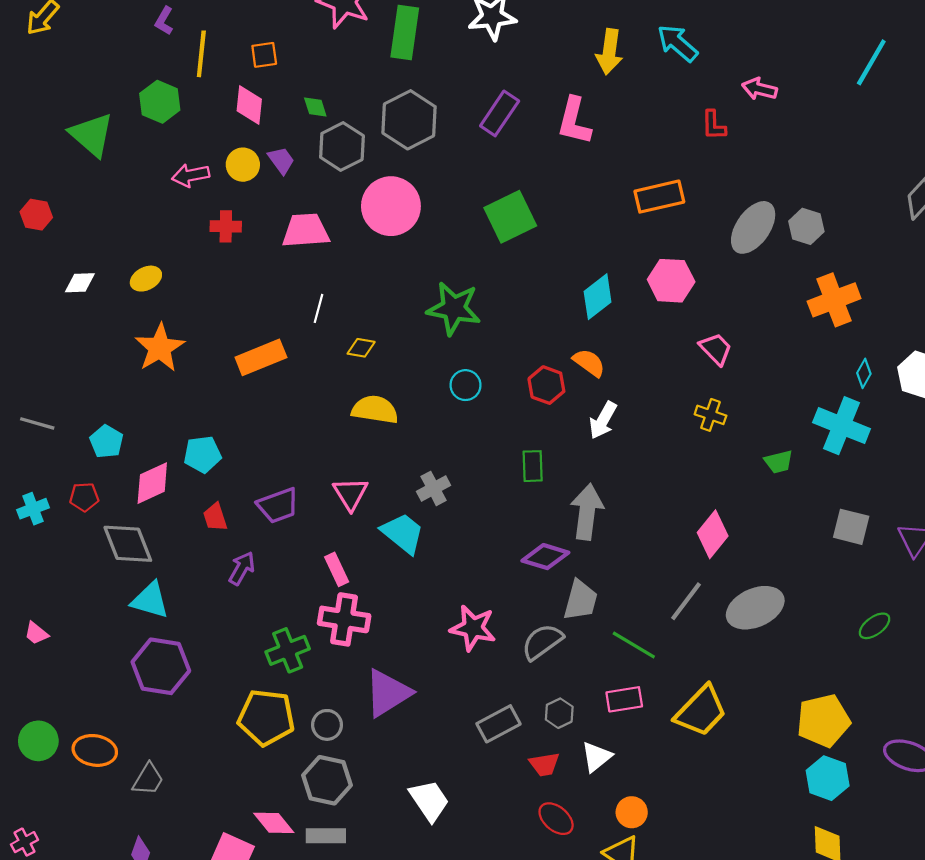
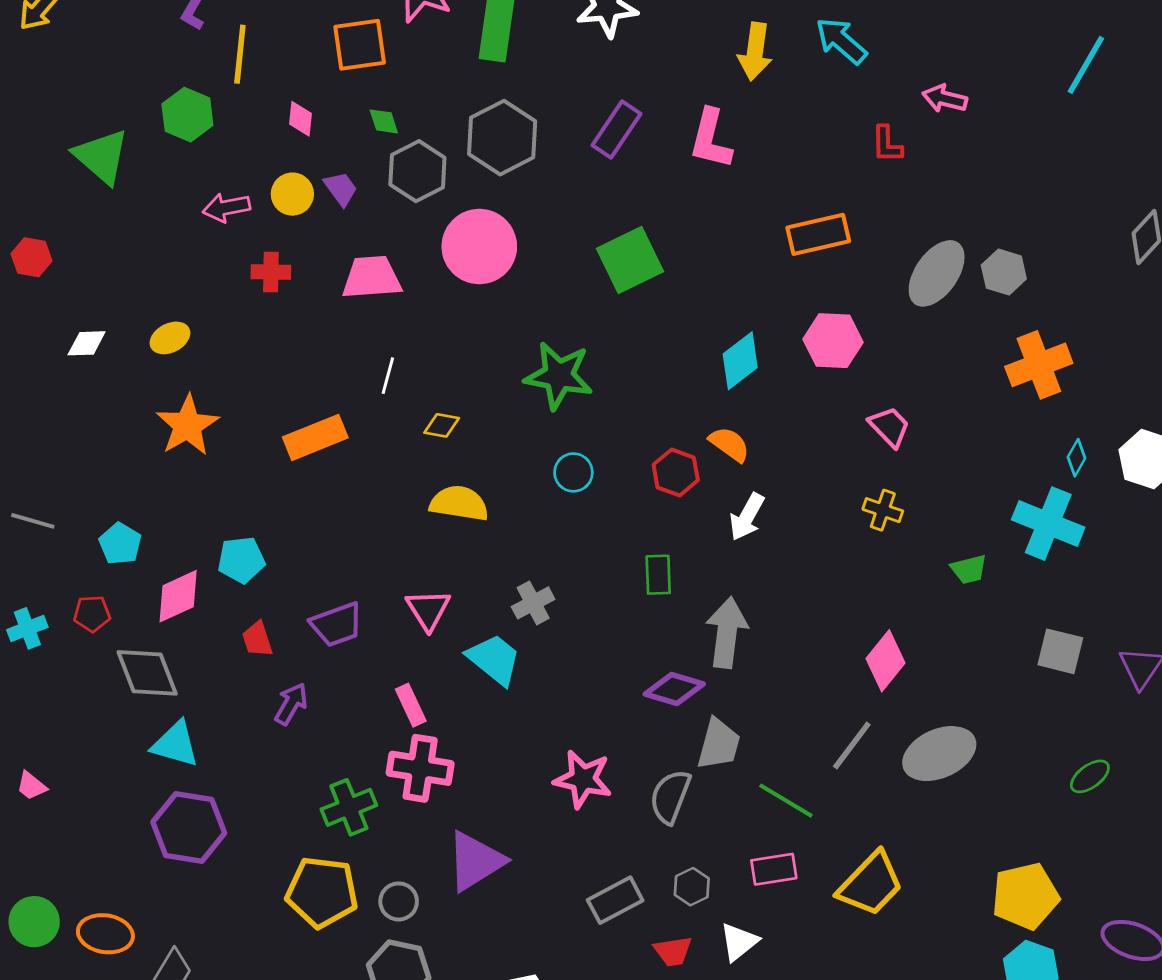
orange square: (264, 55) -> (360, 45), moved, size x1.6
pink diamond: (249, 105) -> (300, 119), size x0.7
gray semicircle: (542, 642) -> (670, 797), turned -33

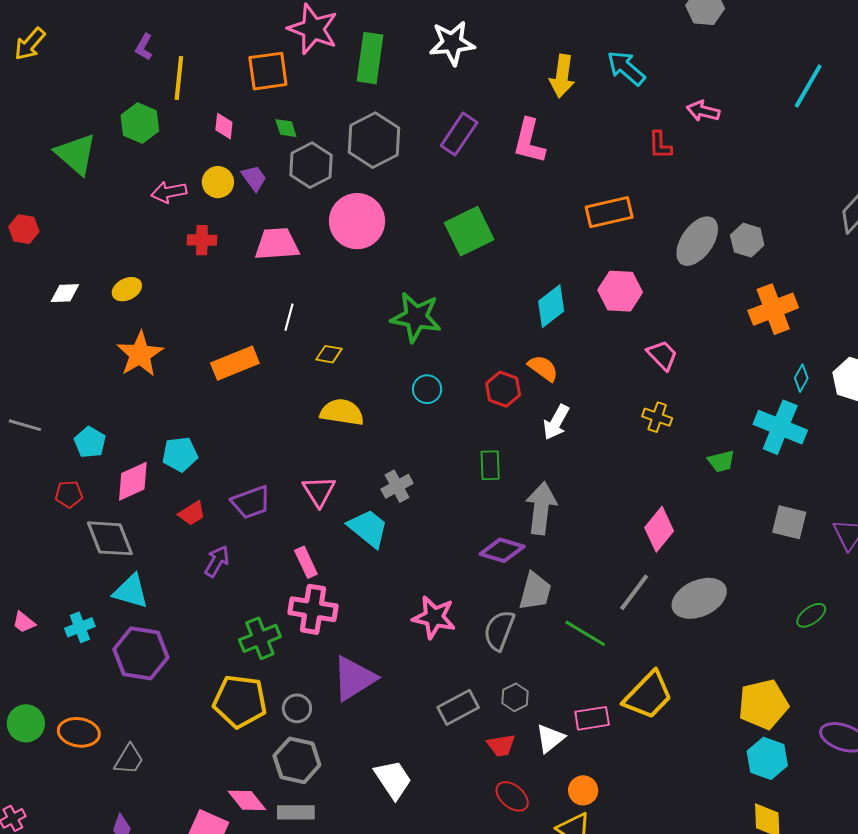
cyan cross: (27, 628) -> (80, 627), moved
red trapezoid: (257, 639) -> (192, 513), turned -104
pink rectangle: (774, 869) -> (592, 718), moved

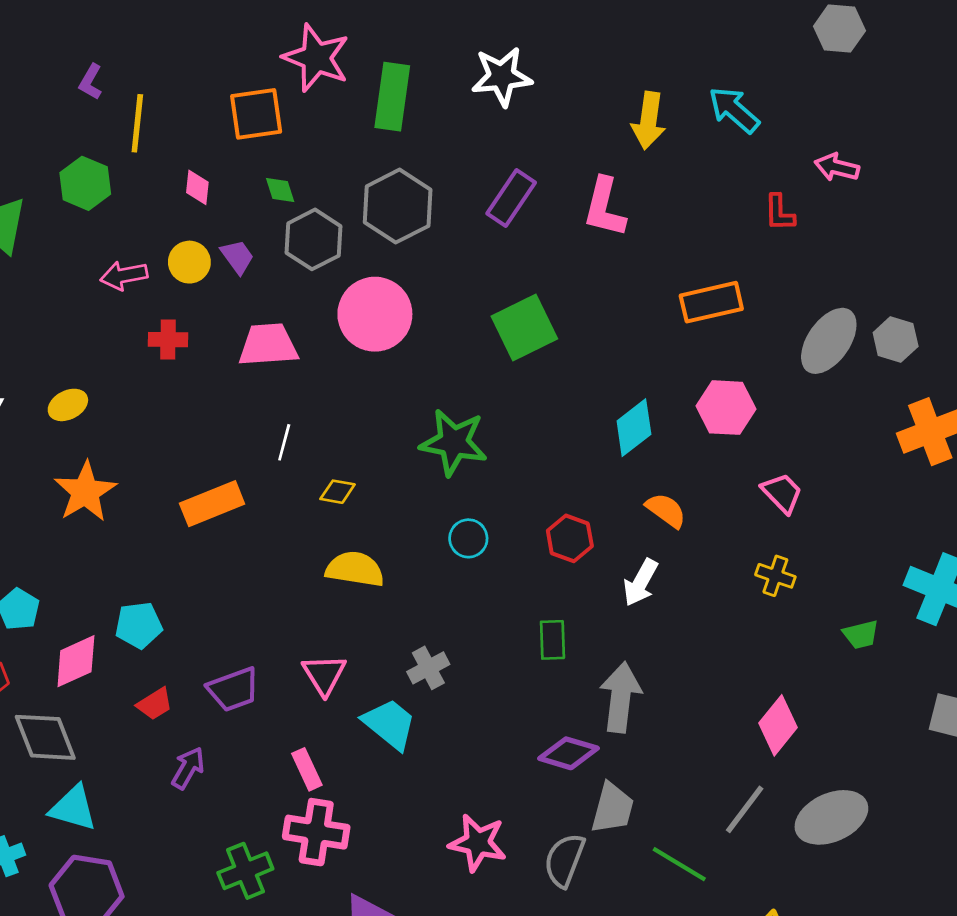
orange semicircle: (543, 368) -> (666, 510), moved

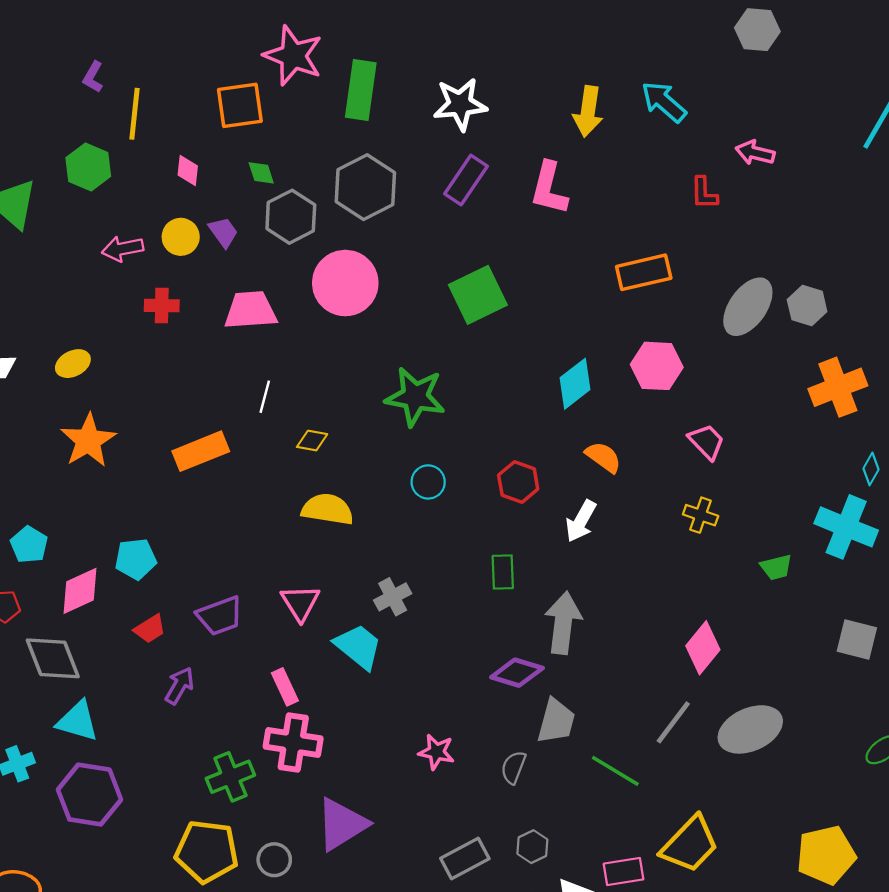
white star: (502, 77) -> (460, 104), moved
pink star: (478, 843) -> (436, 752), size x0.7
gray semicircle: (564, 860) -> (513, 767), size x0.7

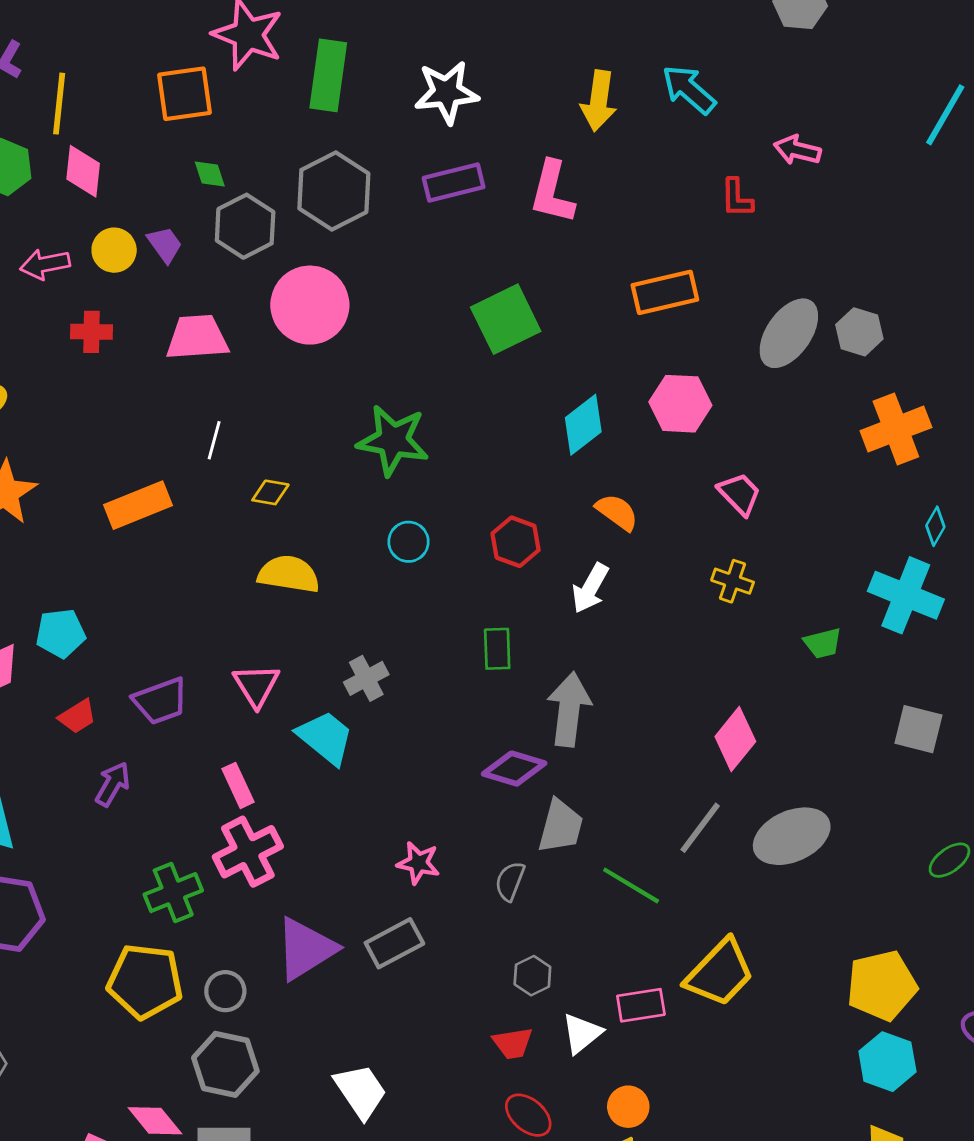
pink diamond: (188, 171) -> (83, 171), moved, size x1.4
purple rectangle: (466, 180) -> (454, 182), turned 42
green square: (478, 295) -> (506, 319), moved
pink cross: (293, 742) -> (248, 852), turned -36
gray rectangle: (465, 859) -> (394, 943), moved

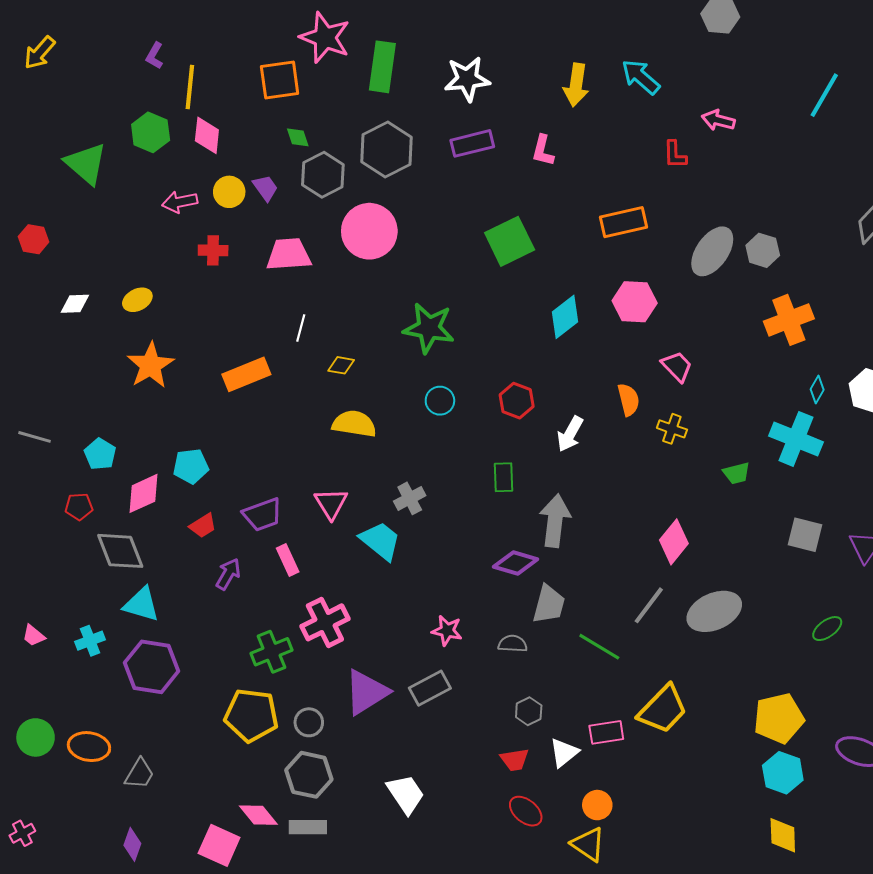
pink L-shape: (552, 192) -> (543, 151), size x0.7
orange semicircle: (617, 512) -> (629, 400), moved, turned 40
pink rectangle: (238, 785) -> (288, 560), moved
gray semicircle: (510, 881) -> (513, 644), turned 72

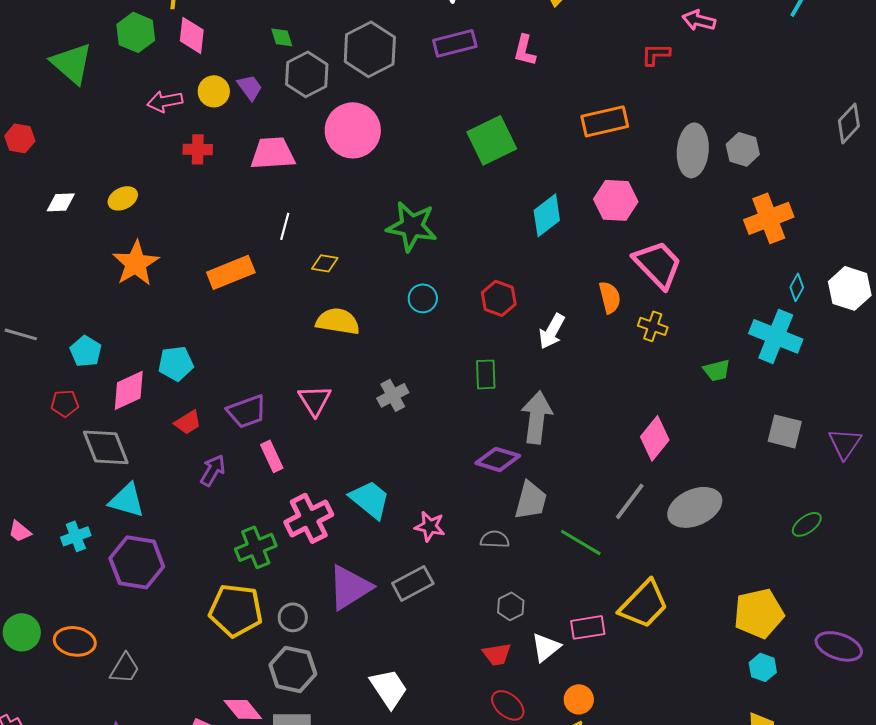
red L-shape: (675, 155) -> (656, 54), turned 92
gray ellipse: (712, 251) -> (693, 150), turned -30
pink trapezoid: (677, 366) -> (658, 264), size x1.6
cyan trapezoid: (380, 541) -> (370, 499), moved
cyan hexagon: (783, 773) -> (763, 667), size x0.7

